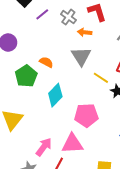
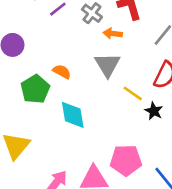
cyan diamond: (55, 95) -> (73, 115), turned -55
pink pentagon: (86, 115) -> (126, 160), moved

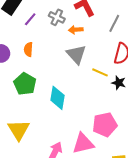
orange semicircle: (62, 72) -> (28, 49), moved, turned -104
cyan diamond: (73, 115) -> (57, 98), turned 30

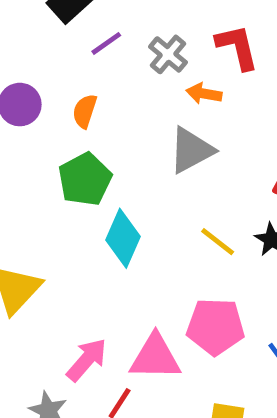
gray triangle: (76, 54) -> (191, 150), turned 30
yellow line: (100, 72) -> (218, 242), moved
green pentagon: (25, 84) -> (85, 179), moved

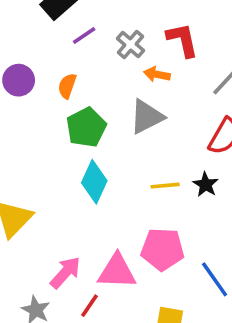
green pentagon: (85, 179) -> (86, 127), moved
yellow line: (218, 242) -> (165, 186), turned -44

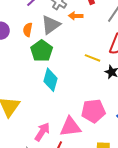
gray triangle: (147, 117) -> (51, 25), moved
yellow line: (165, 186) -> (93, 58), moved, turned 35

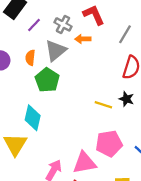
yellow line: (93, 58) -> (103, 105), moved
cyan diamond: (50, 80) -> (33, 118), moved

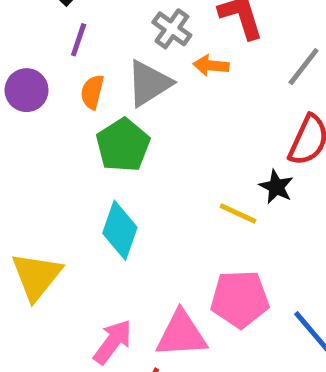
purple line: (34, 25) -> (79, 40), moved, turned -32
black star: (126, 99) -> (276, 187), moved
cyan diamond: (33, 118) -> (120, 230), moved

